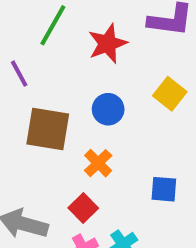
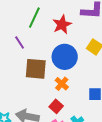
blue circle: (108, 109) -> (65, 57), size x1.6

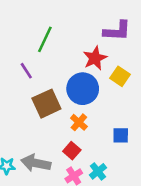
red star: (62, 25) -> (95, 58), moved
brown square: (36, 69) -> (46, 104), turned -30

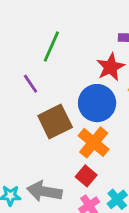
orange cross: (79, 122) -> (94, 142), size x1.5

